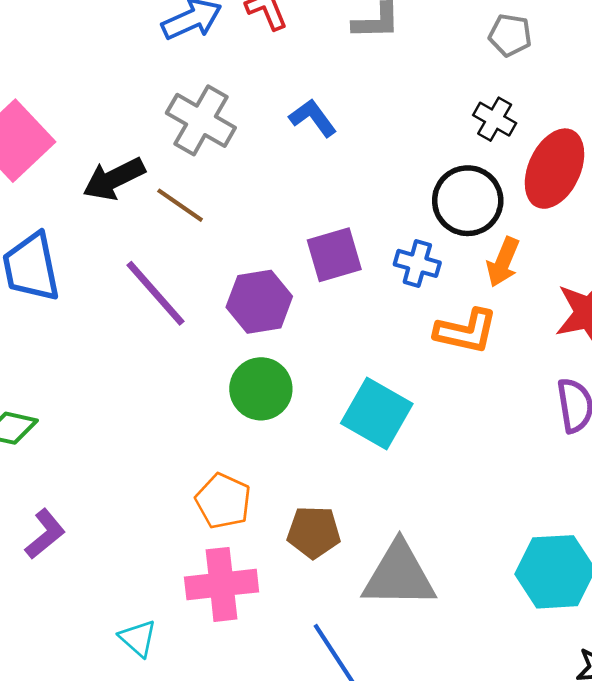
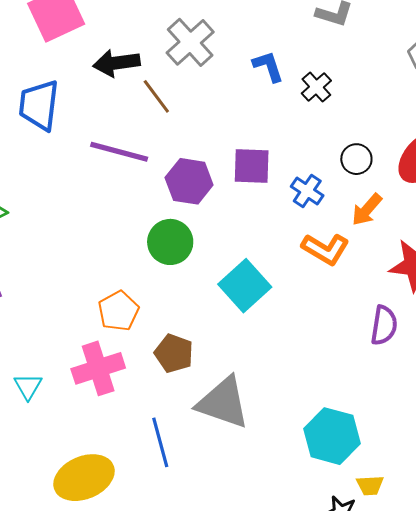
black cross: (495, 119) -> (316, 87), moved
black circle: (468, 201) -> (356, 159), size x0.6
purple line: (156, 293) -> (119, 152), turned -52
pink cross: (222, 584) -> (98, 368), turned -30

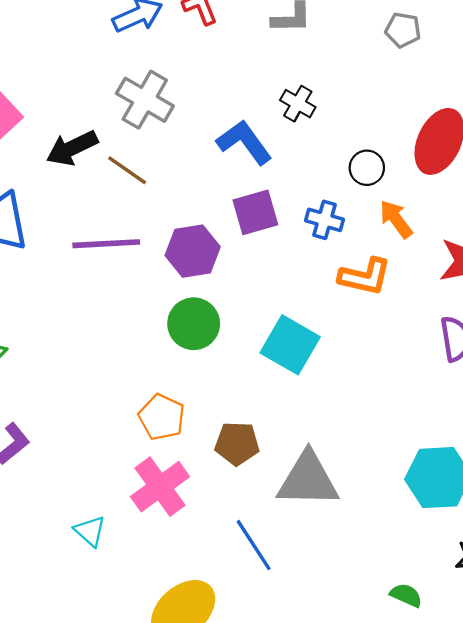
blue L-shape: (268, 66) -> (244, 142), moved, size x1.4
orange arrow: (367, 210) -> (396, 219), turned 120

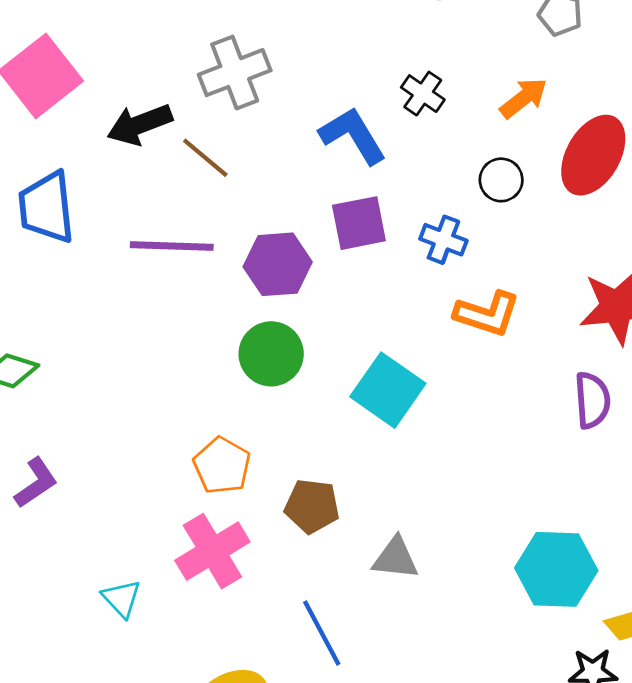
gray cross: (145, 100) -> (235, 73), turned 34
orange arrow: (396, 219) -> (524, 98), moved, turned 84
gray triangle: (308, 480) -> (396, 558), size x0.6

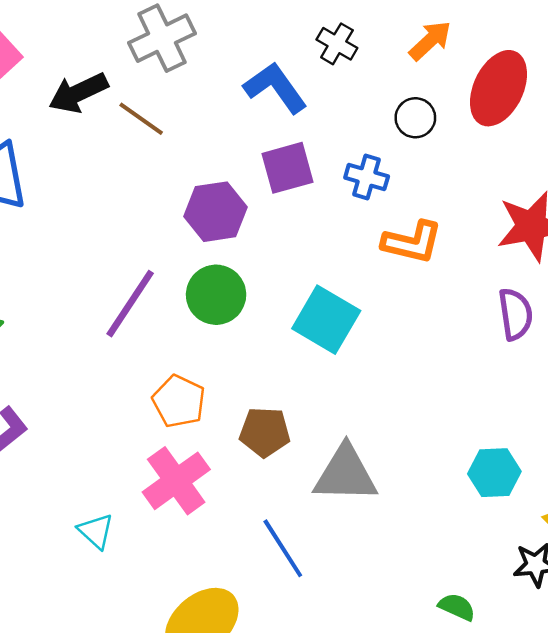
purple line: (172, 246) -> (130, 304), moved, turned -54
gray triangle: (396, 558) -> (346, 474), size x1.5
cyan hexagon: (556, 569) -> (494, 473), size x0.7

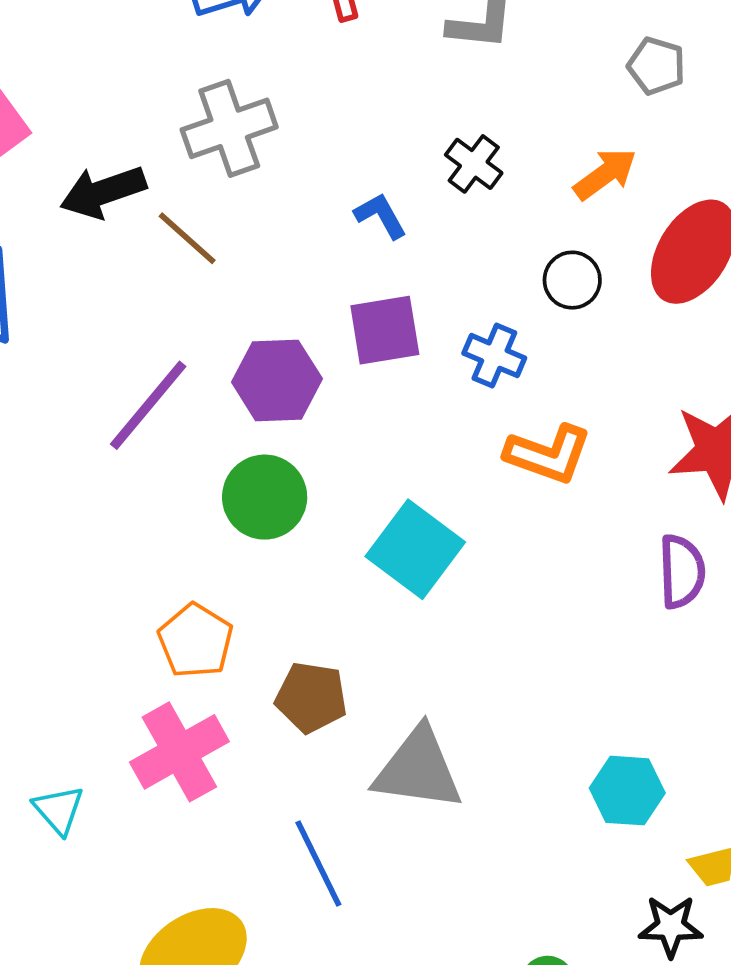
blue L-shape: (275, 88) -> (381, 216), size x0.6
purple line: (130, 304) -> (148, 405), moved

